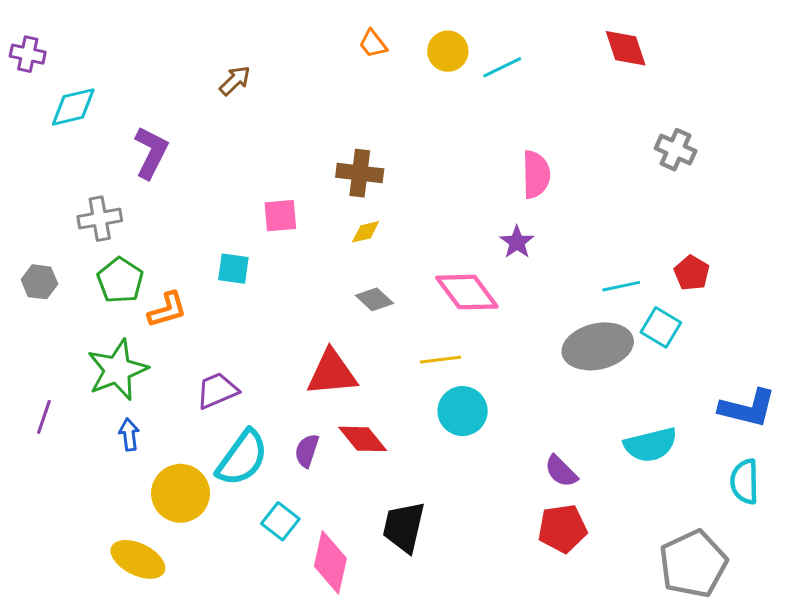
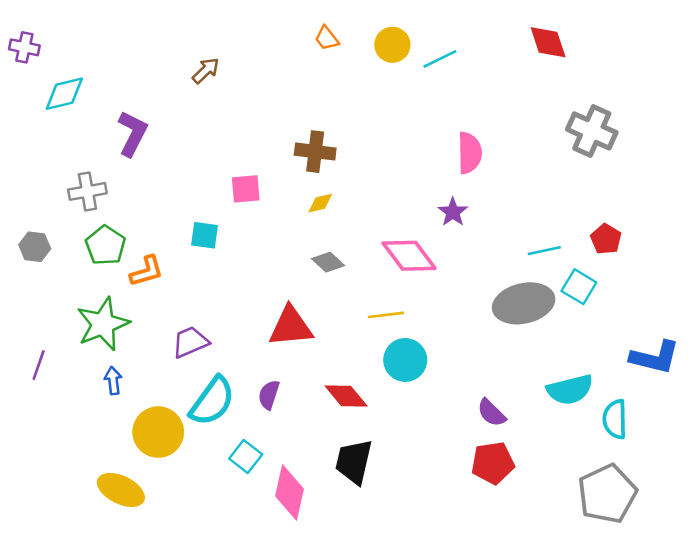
gray cross: (676, 150) -> (592, 131), size x1.4
red diamond: (363, 439) -> (346, 396), moved
cyan semicircle: (745, 482) -> (615, 419), moved

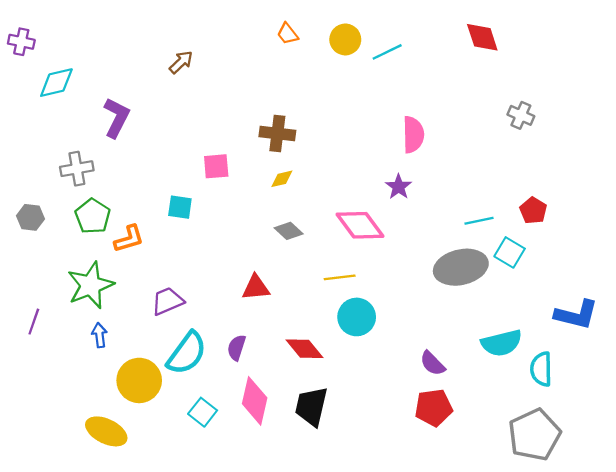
gray cross: (592, 131) -> (521, 115), size x0.6
red triangle: (291, 327) -> (256, 288), size x0.7
cyan square: (246, 456) -> (203, 412), moved
pink diamond: (289, 493) -> (255, 401), moved

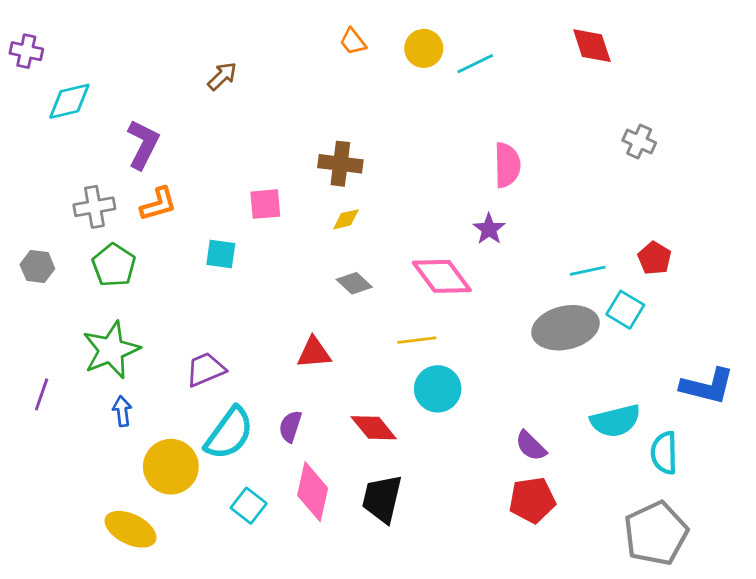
orange L-shape: (129, 239) -> (158, 204), moved

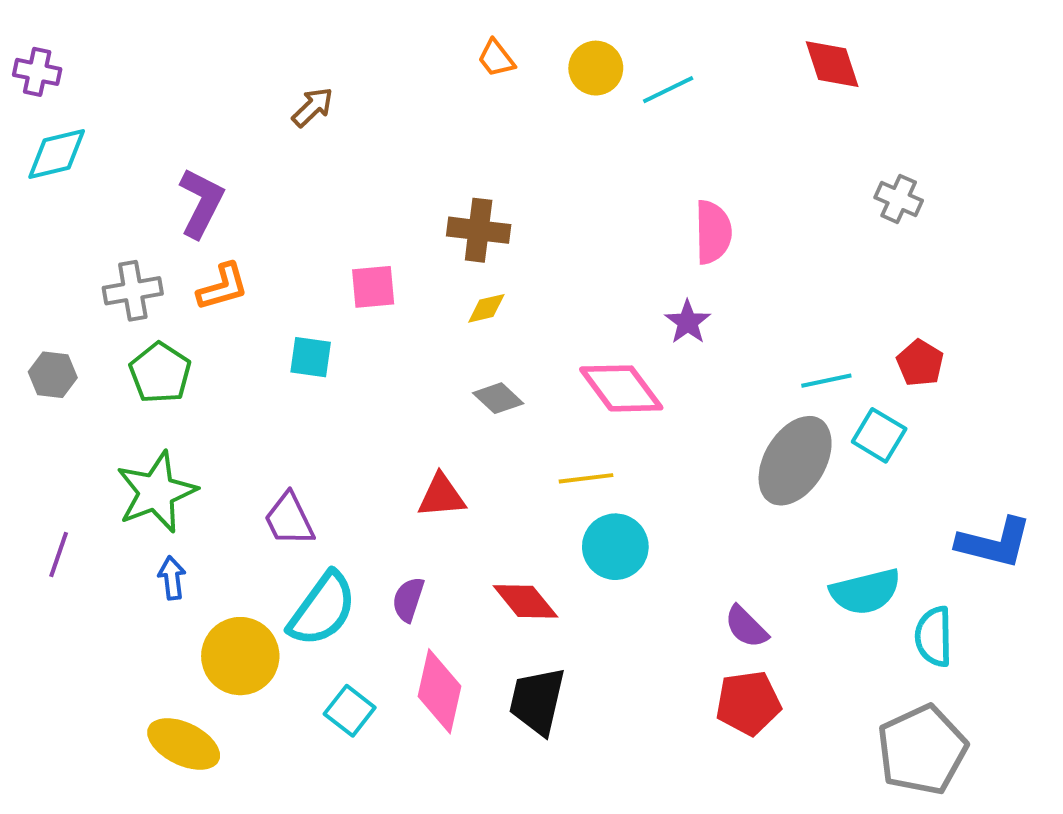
cyan diamond: (69, 101) -> (57, 154), moved
gray ellipse: (565, 328) -> (795, 461), turned -46
purple trapezoid: (206, 369) -> (289, 519), turned -93

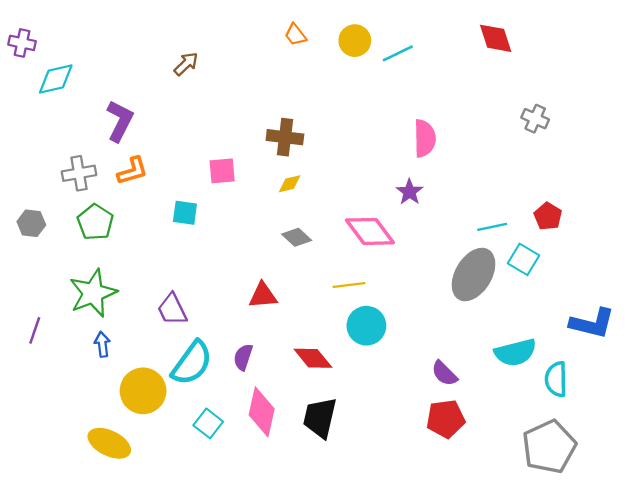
cyan diamond: (57, 154) -> (56, 79), moved

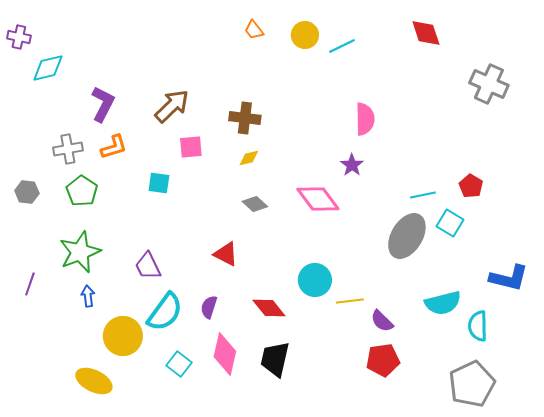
brown arrow: (186, 64) -> (172, 106), moved, size x1.6
gray cross: (535, 119) -> (489, 84), moved, size x1.6
yellow line: (349, 285) -> (350, 301), moved
red triangle: (263, 295) -> (226, 254), turned 32

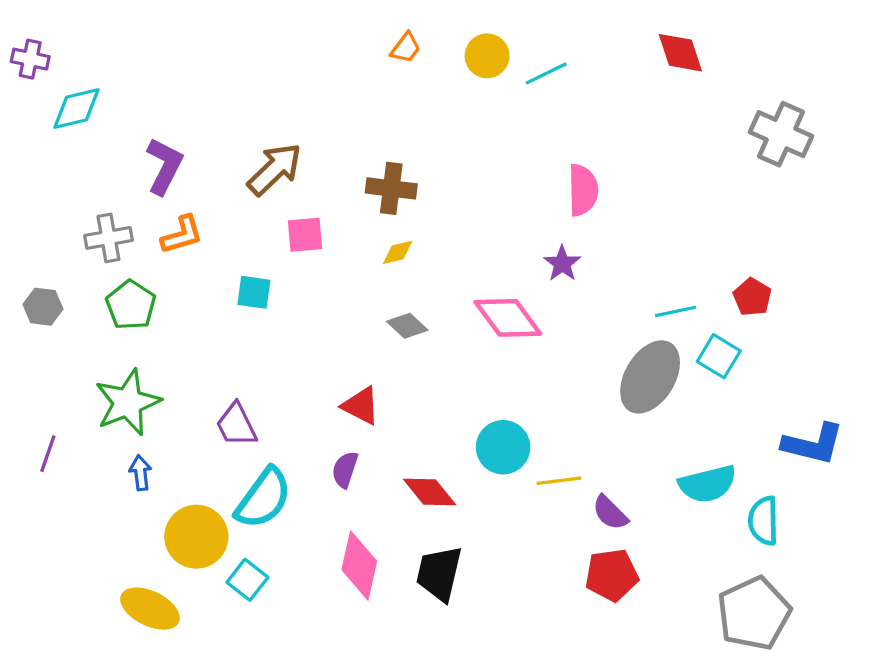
orange trapezoid: (254, 30) -> (406, 48), turned -105
purple semicircle: (209, 307) -> (345, 470), moved
cyan square: (179, 364) -> (247, 580), moved

